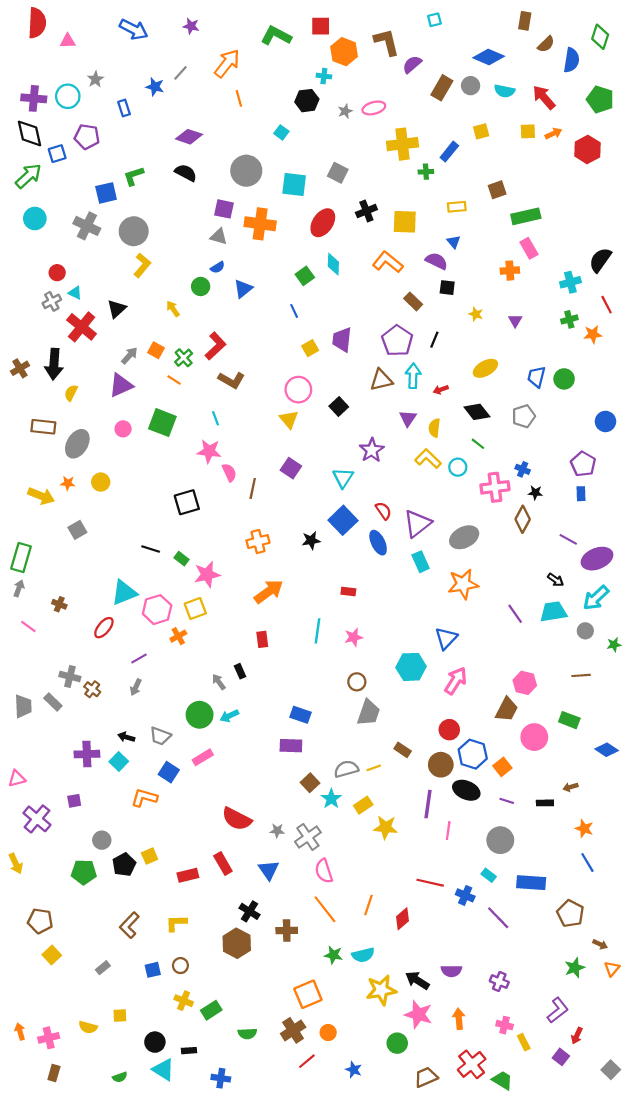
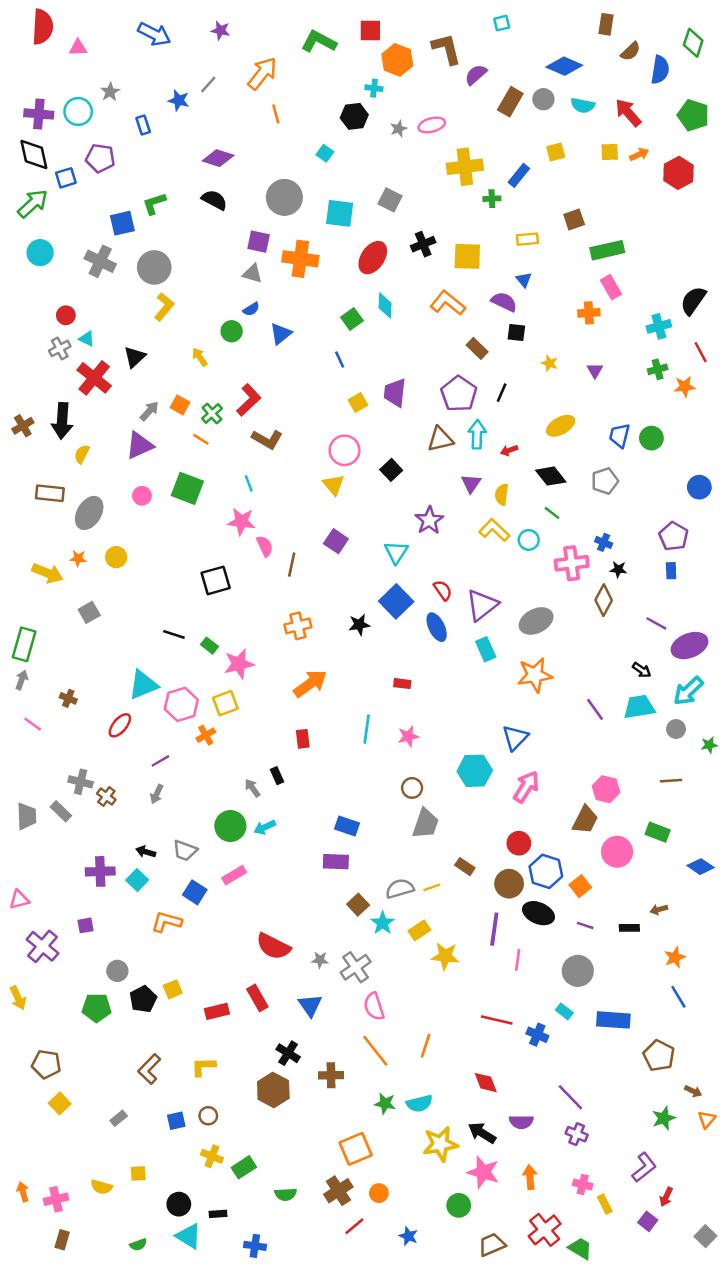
orange star: (584, 828) -> (675, 957), turned 30
purple line: (498, 918) -> (570, 1097), moved
red diamond: (403, 919) -> (486, 1083), moved, turned -70

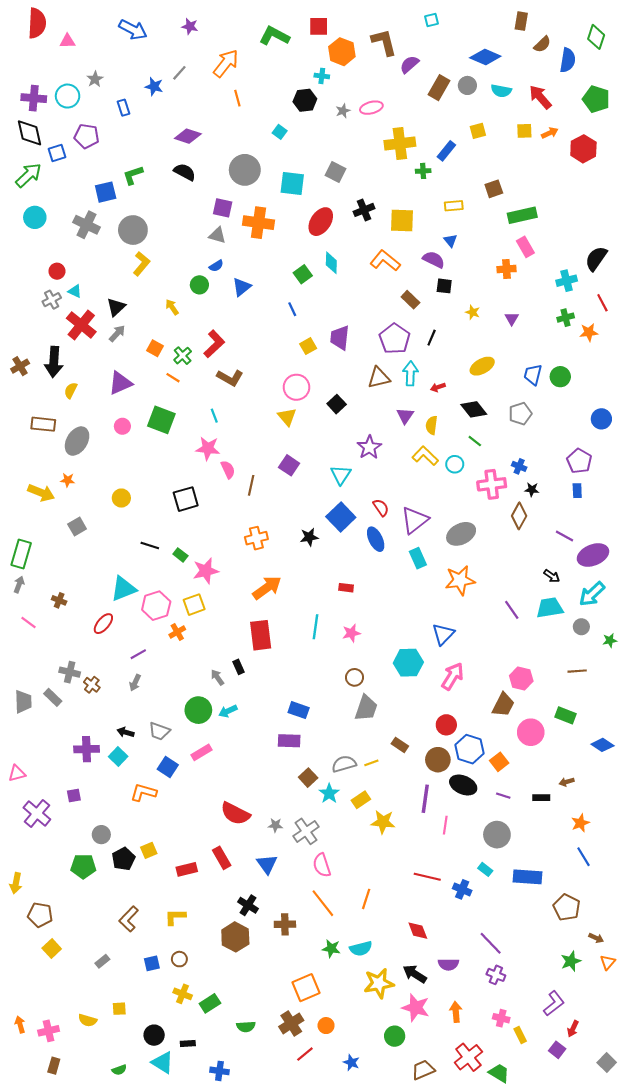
gray arrow: (149, 411) -> (117, 333), moved
yellow circle: (116, 557) -> (121, 498), moved
red rectangle: (303, 739) -> (261, 635), size x1.8
yellow arrow: (18, 998) -> (16, 883), moved, turned 36

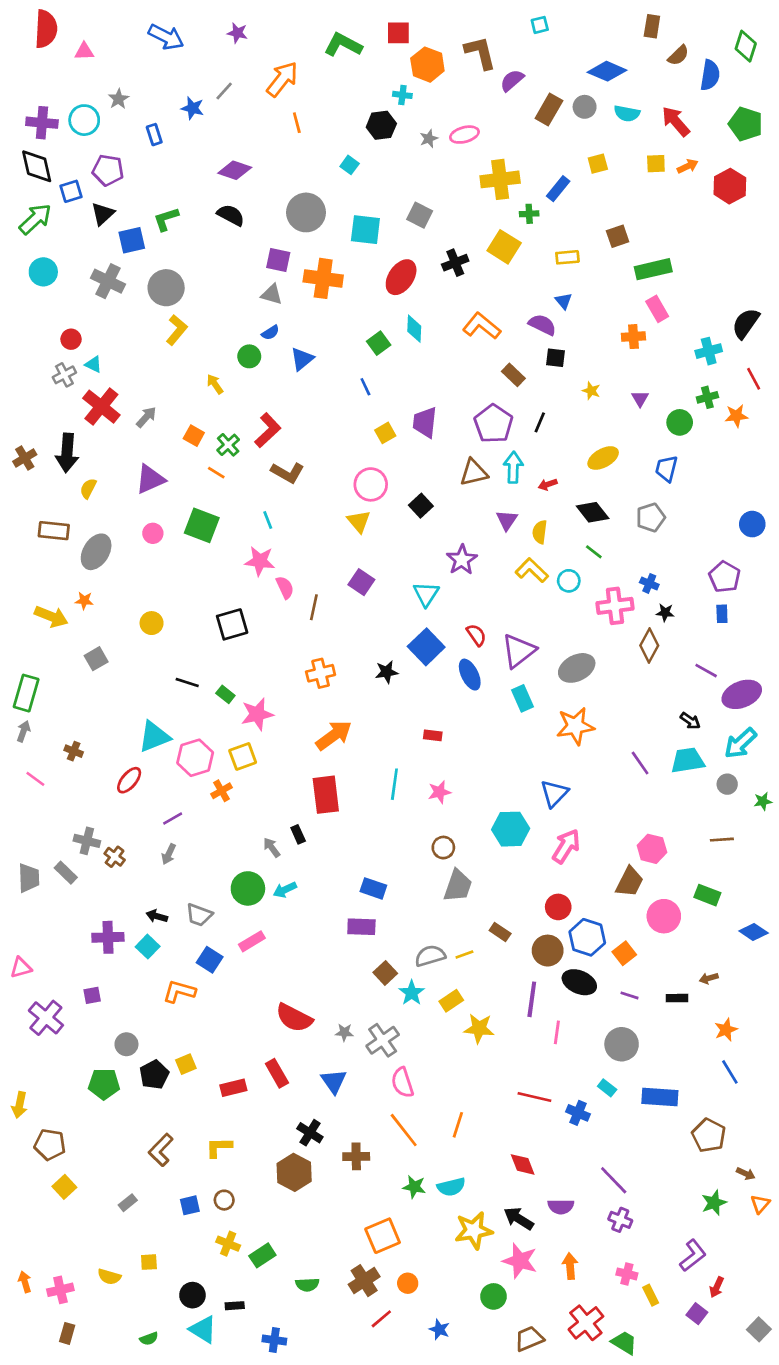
yellow square: (402, 221) -> (504, 247), moved, turned 30
black triangle: (116, 307) -> (103, 214), moved
green circle: (560, 377) -> (680, 422), moved

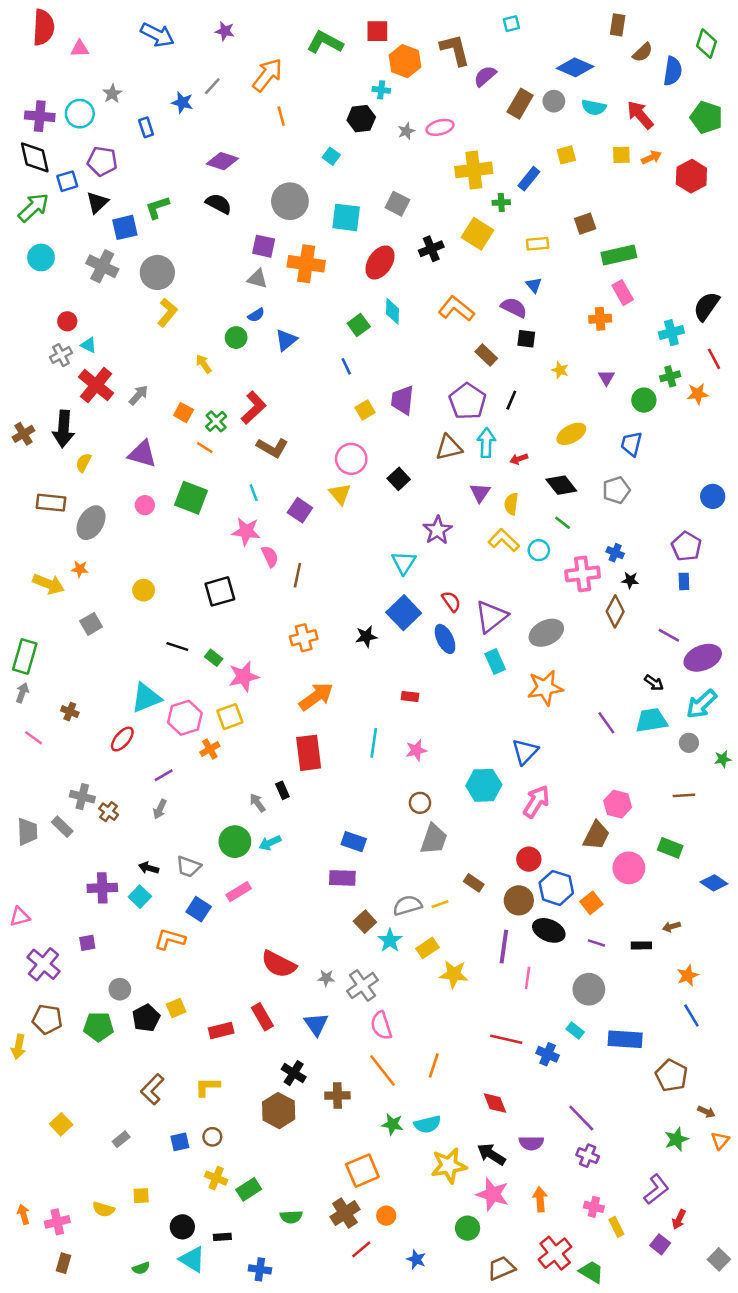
purple triangle: (150, 479) -> (142, 454), turned 40
purple square: (361, 582) -> (300, 510), moved
brown pentagon: (50, 1145) -> (47, 1019), moved

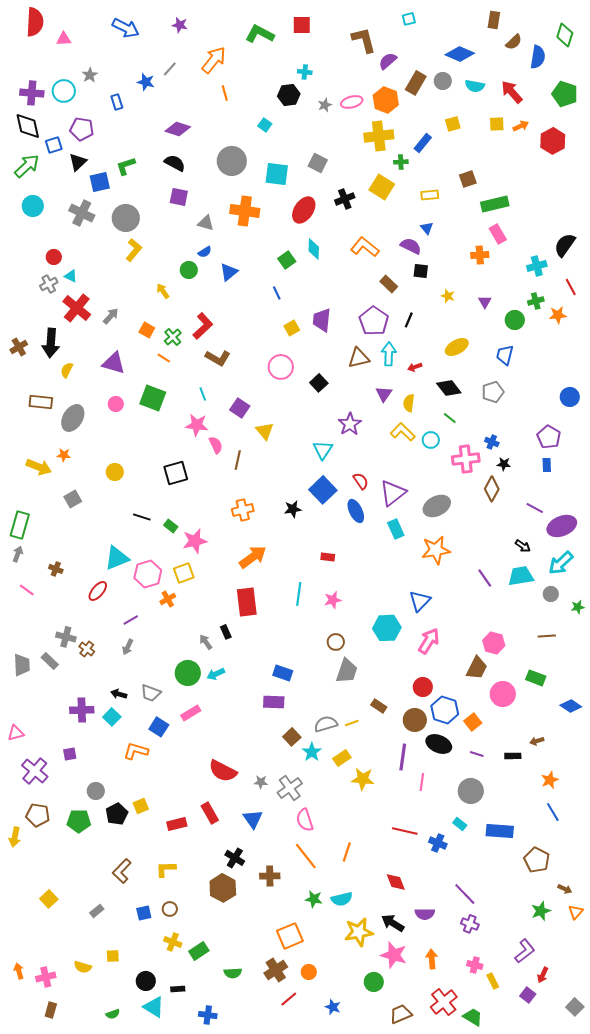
orange hexagon: (405, 61) -> (386, 100), moved
purple square: (264, 246) -> (179, 197), moved
yellow triangle: (340, 494) -> (265, 431), moved

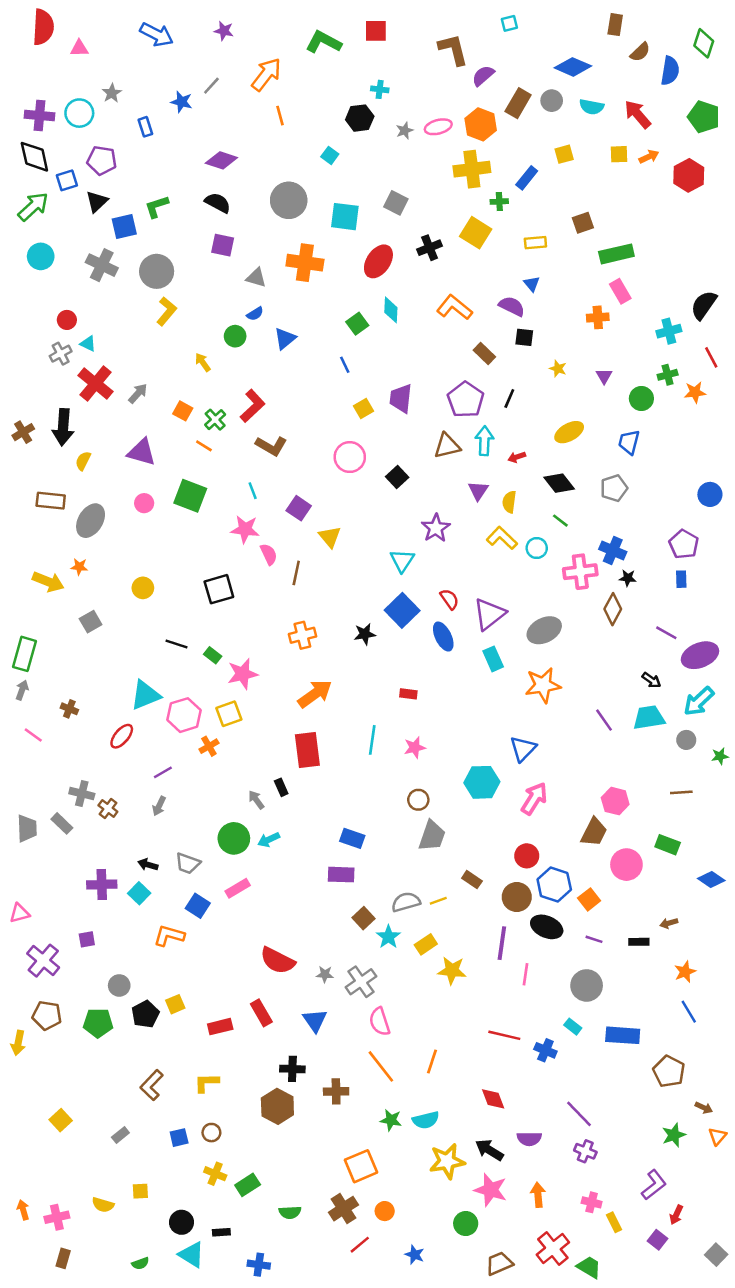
blue cross: (492, 442) -> (613, 551), size x1.5
black cross: (235, 858) -> (292, 1069), turned -30

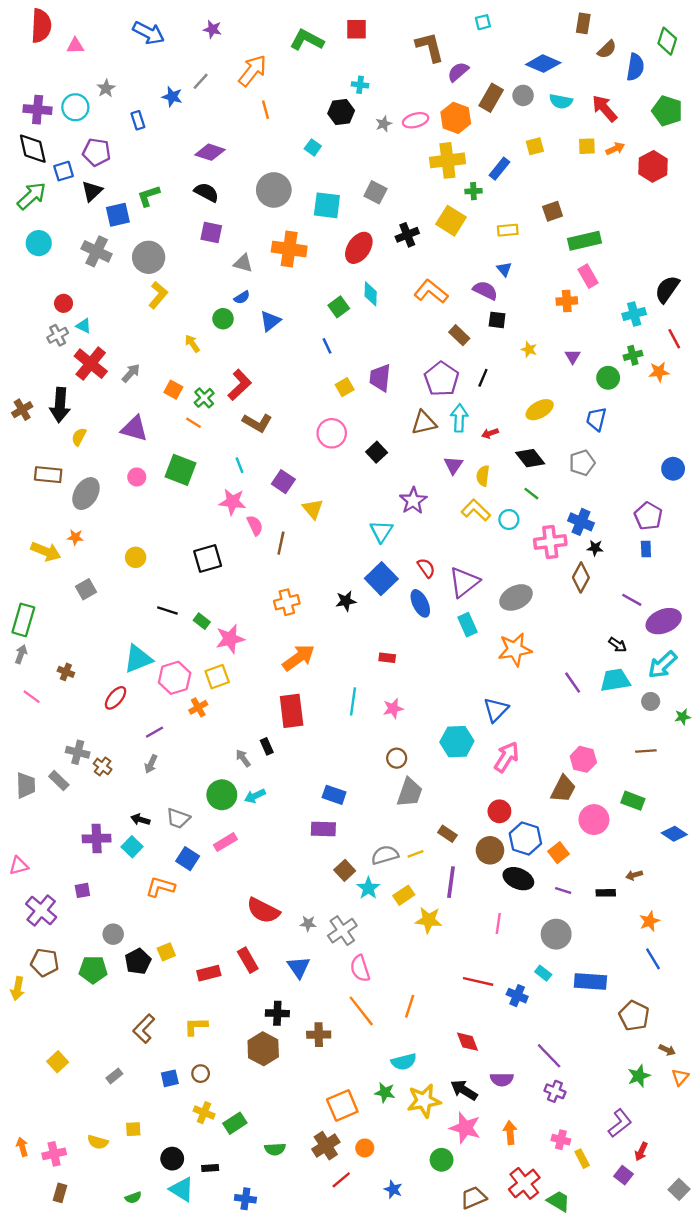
purple line: (502, 943) -> (451, 882), moved
green star: (391, 1120) -> (385, 1092), moved

